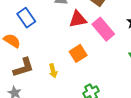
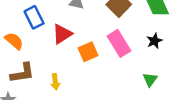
red triangle: (78, 19) -> (62, 34), moved, turned -30
orange square: (78, 53) -> (88, 52), moved

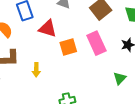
red triangle: (62, 34) -> (48, 29), turned 42

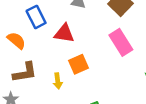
orange square: (68, 47) -> (78, 64), moved

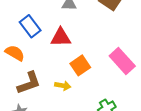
pink rectangle: (121, 42) -> (122, 61), moved
yellow arrow: (58, 81) -> (63, 86), turned -63

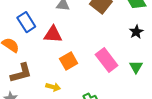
yellow arrow: (63, 86) -> (53, 87), moved

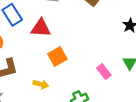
pink rectangle: (107, 60) -> (104, 72), moved, size x0.6

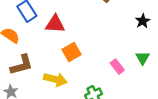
yellow arrow: (41, 84) -> (55, 79), size x1.5

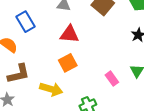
red triangle: (55, 24) -> (69, 34), moved

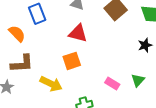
pink rectangle: (112, 79) -> (112, 83), turned -32

